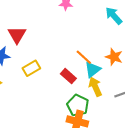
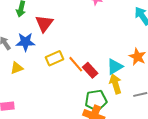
orange line: (84, 57) -> (76, 64), moved
green pentagon: (78, 105) -> (96, 100), turned 30

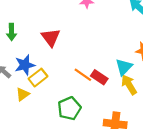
red triangle: (44, 23) -> (51, 37), moved
yellow rectangle: (54, 58) -> (38, 78), moved
green pentagon: (96, 100) -> (69, 108), moved

